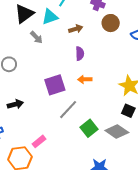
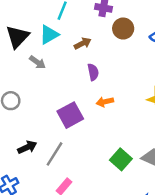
gray line: (68, 110) -> (55, 154), moved

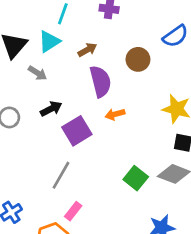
brown circle: (123, 29) -> (138, 59), moved
purple semicircle: (93, 72) -> (100, 81), size x1.6
black arrow: (27, 147) -> (51, 109), moved

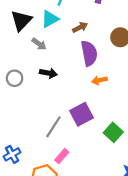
black arrow: (51, 109) -> (48, 73), turned 35
purple square: (77, 131) -> (81, 114), moved

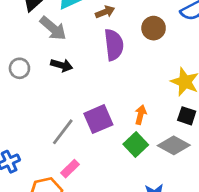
gray arrow: (39, 44) -> (53, 28), size x1.5
orange arrow: (99, 80) -> (141, 115), moved, turned 112

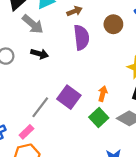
purple square: (98, 119) -> (69, 97), turned -30
pink rectangle: (70, 169) -> (26, 132), moved

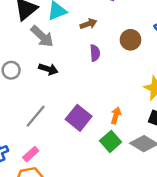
purple semicircle: (81, 38) -> (95, 53), size x0.6
gray line: (40, 107) -> (36, 116), moved

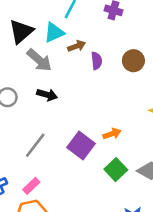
brown arrow: (88, 24) -> (77, 46), moved
purple semicircle: (95, 53) -> (97, 61), moved
orange arrow: (116, 115) -> (112, 134), moved, turned 56

